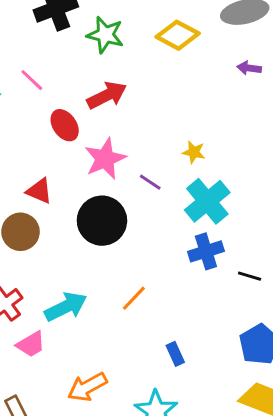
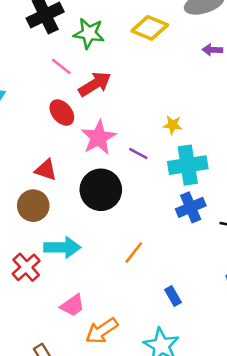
pink line: (32, 80) -> (61, 66), moved
cyan cross: (207, 201) -> (188, 165), turned 36
cyan arrow: (66, 307) -> (62, 247), moved, turned 32
pink trapezoid: (31, 344) -> (72, 305), moved

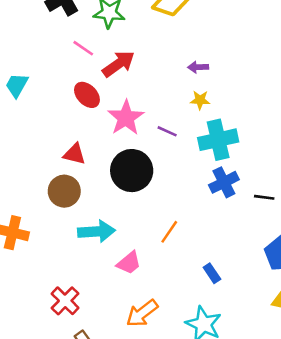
purple arrow: (212, 50) -> (198, 67), moved
red cross: (26, 267) -> (65, 301), moved
pink trapezoid: (72, 305) -> (129, 263), moved

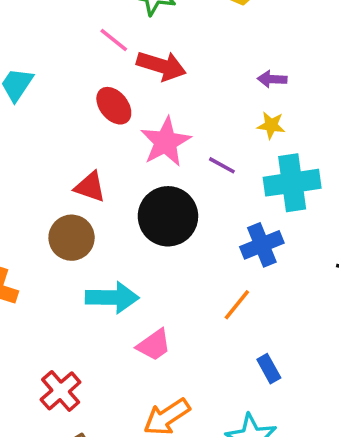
red arrow: (119, 64) -> (161, 66), turned 48
blue cross: (224, 182) -> (262, 245), moved
orange line: (169, 232) -> (237, 305), moved

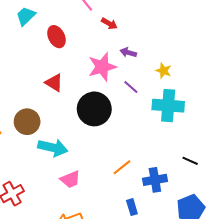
red arrow: (161, 66) -> (109, 24), size x0.6
purple arrow: (272, 79) -> (128, 53), moved
red ellipse: (114, 106) -> (56, 37), moved
brown circle: (72, 238) -> (27, 122), moved
blue cross: (262, 245) -> (155, 180), moved

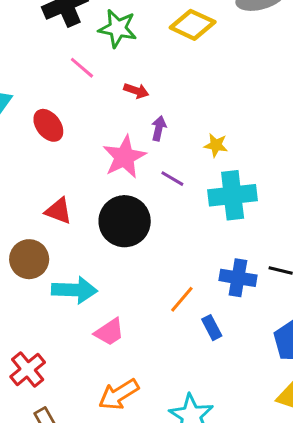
red arrow: (109, 24) -> (136, 91), moved
purple arrow: (128, 53) -> (159, 128), turned 98
red triangle: (54, 83) -> (58, 211), moved
blue cross: (155, 180) -> (238, 278), moved, turned 30
blue rectangle: (132, 207) -> (212, 328), moved

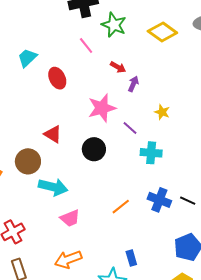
purple arrow: (159, 128) -> (133, 84), moved
cyan cross: (233, 195) -> (151, 153), moved, size x0.7
black circle: (125, 221) -> (94, 149), size x0.7
blue rectangle: (212, 328) -> (131, 258), moved

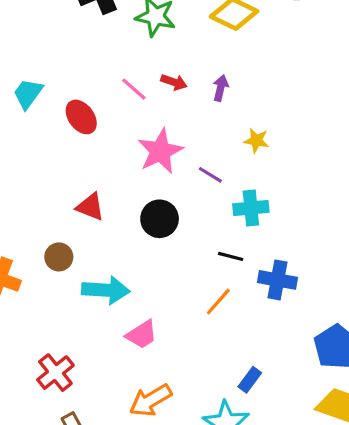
pink line: (86, 45) -> (134, 89), moved
purple arrow: (133, 84) -> (221, 88), moved
brown circle: (28, 161) -> (59, 257), size x0.7
black line: (188, 201) -> (231, 256), moved
blue rectangle: (131, 258) -> (250, 380), turned 63

